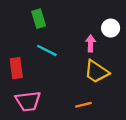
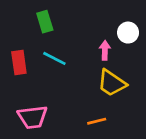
red rectangle: (16, 68) -> (19, 63), moved

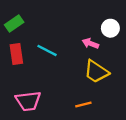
green rectangle: (45, 22) -> (14, 23), moved, turned 72
pink arrow: (105, 50) -> (90, 43), turned -70

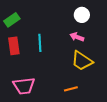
white circle: (110, 28) -> (82, 15), moved
cyan line: (47, 50) -> (40, 43), turned 60

